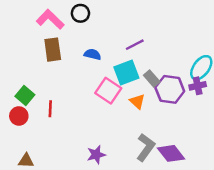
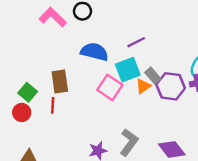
brown rectangle: (53, 50) -> (60, 82), moved
blue semicircle: (93, 54) -> (94, 52), size x1.6
orange triangle: (137, 101) -> (143, 86), moved, turned 42
gray L-shape: (146, 147) -> (129, 142), moved

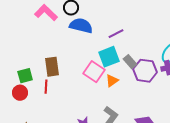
blue semicircle: (94, 52) -> (81, 26), moved
orange triangle: (143, 86) -> (112, 81), moved
green square: (28, 92) -> (25, 76), turned 35

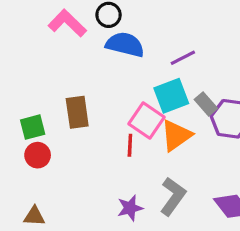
orange triangle: (112, 81) -> (176, 135), size x1.5
red line: (46, 87) -> (130, 145), moved
red circle: (20, 93) -> (38, 155), moved

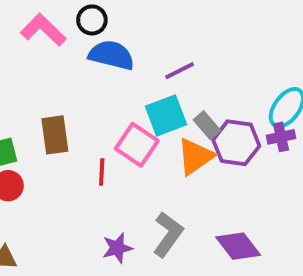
orange triangle: (176, 135) -> (195, 156), moved
red line: (130, 145) -> (102, 172), moved

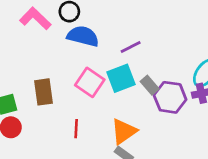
pink square: (137, 145) -> (90, 82), moved
orange triangle: (195, 156) -> (124, 131), moved
red line: (102, 172) -> (76, 129), moved

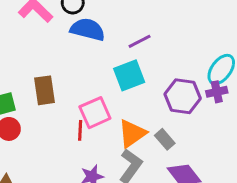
pink square: (90, 82) -> (95, 113), moved, turned 32
gray rectangle: (150, 85) -> (165, 139), moved

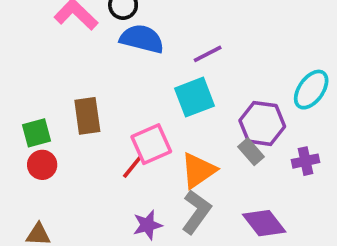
purple cross: (217, 92) -> (306, 161), moved
red line: (80, 130) -> (132, 167), turned 36
gray rectangle: (165, 139) -> (251, 152), moved

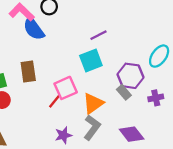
blue semicircle: (142, 39) -> (34, 29), moved, turned -140

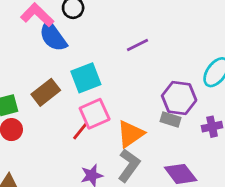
cyan square: (91, 60) -> (86, 78), moved
brown rectangle: (28, 71) -> (46, 92), turned 60
gray rectangle: (124, 92) -> (170, 120), turned -32

